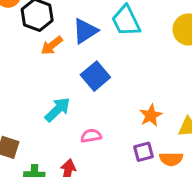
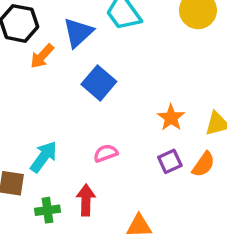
cyan arrow: (58, 110) -> (44, 157), moved
orange semicircle: (171, 159) -> (203, 164), turned -45

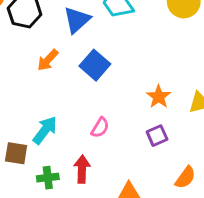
orange arrow: (42, 56) -> (48, 60), moved
pink semicircle: (106, 153) -> (100, 128), turned 140
orange semicircle: (203, 164) -> (185, 177), moved

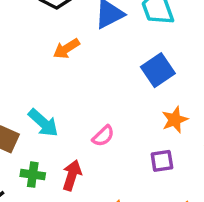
blue square: (95, 65) -> (158, 70), moved
cyan arrow: (45, 130) -> (43, 123), turned 80

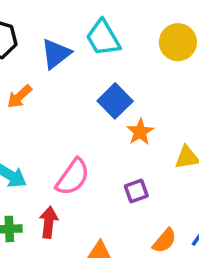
orange star: (175, 120) -> (140, 132), moved
pink semicircle: (103, 136) -> (73, 177), size x1.6

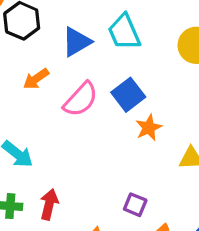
pink semicircle: (73, 177) -> (81, 99), moved
purple square: (136, 191) -> (135, 205), moved, turned 35

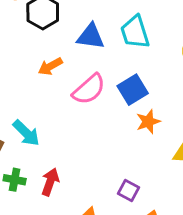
blue triangle: (76, 42) -> (91, 36), turned 32

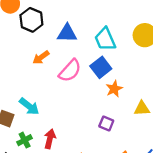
cyan trapezoid: (135, 32) -> (105, 39), moved
green cross: (15, 180) -> (25, 140), turned -32
purple square: (128, 190) -> (106, 124), moved

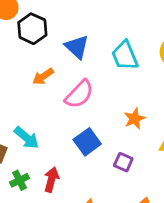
blue triangle: (67, 33) -> (77, 47), turned 40
blue square: (101, 67) -> (87, 142), moved

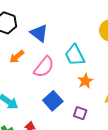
cyan trapezoid: (125, 56) -> (75, 55), moved

